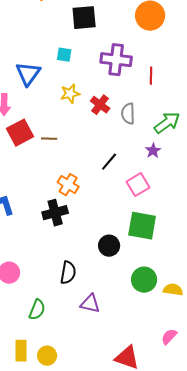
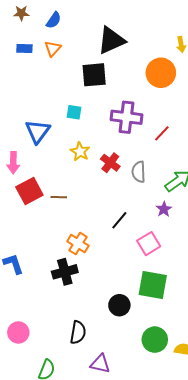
red line: (151, 76) -> (162, 133), turned 42
yellow star: (70, 94) -> (80, 152), turned -30

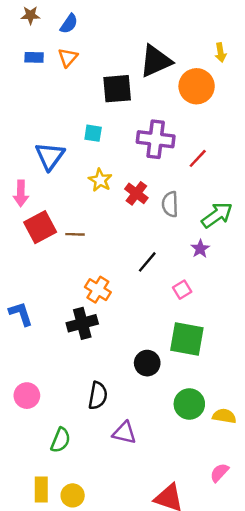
black triangle: (111, 40) -> (156, 61), moved
pink square: (149, 244) -> (182, 290), size x0.7

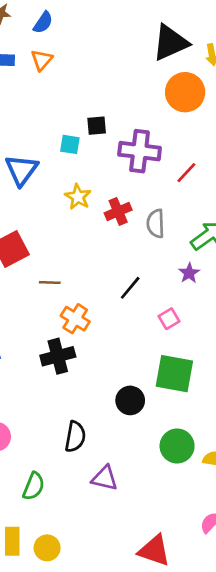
black triangle: (156, 61) -> (170, 43), moved
black square: (117, 89) -> (97, 126), moved, size x0.6
red cross: (136, 193) -> (118, 211), turned 30
brown line: (75, 234) -> (50, 283), moved

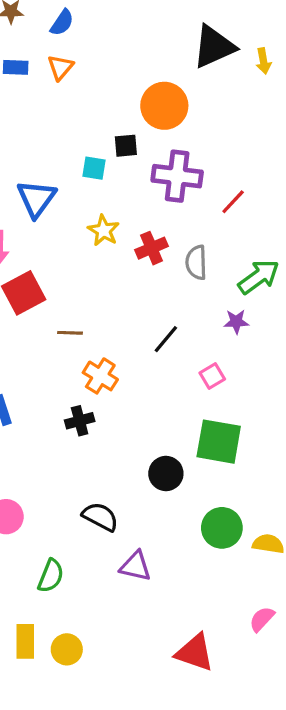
orange circle: (185, 92) -> (164, 106), moved
purple star: (189, 273) -> (236, 322), turned 30
black cross: (58, 356) -> (80, 421), size x0.7
black semicircle: (75, 437) -> (100, 517), turned -72

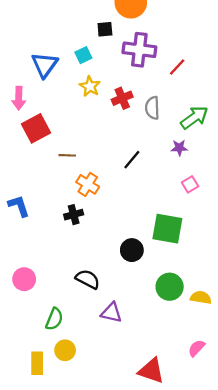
cyan square: (94, 168) -> (83, 55), moved, turned -35
pink square: (212, 376) -> (190, 184), moved
yellow circle: (67, 649) -> (65, 350), moved

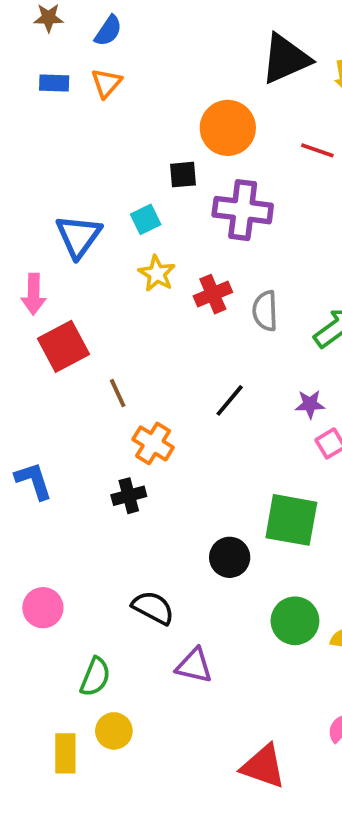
red line: (177, 67) -> (317, 150), moved, turned 66
purple star: (179, 148) -> (310, 404), moved
brown line: (67, 155) -> (118, 393), turned 63

